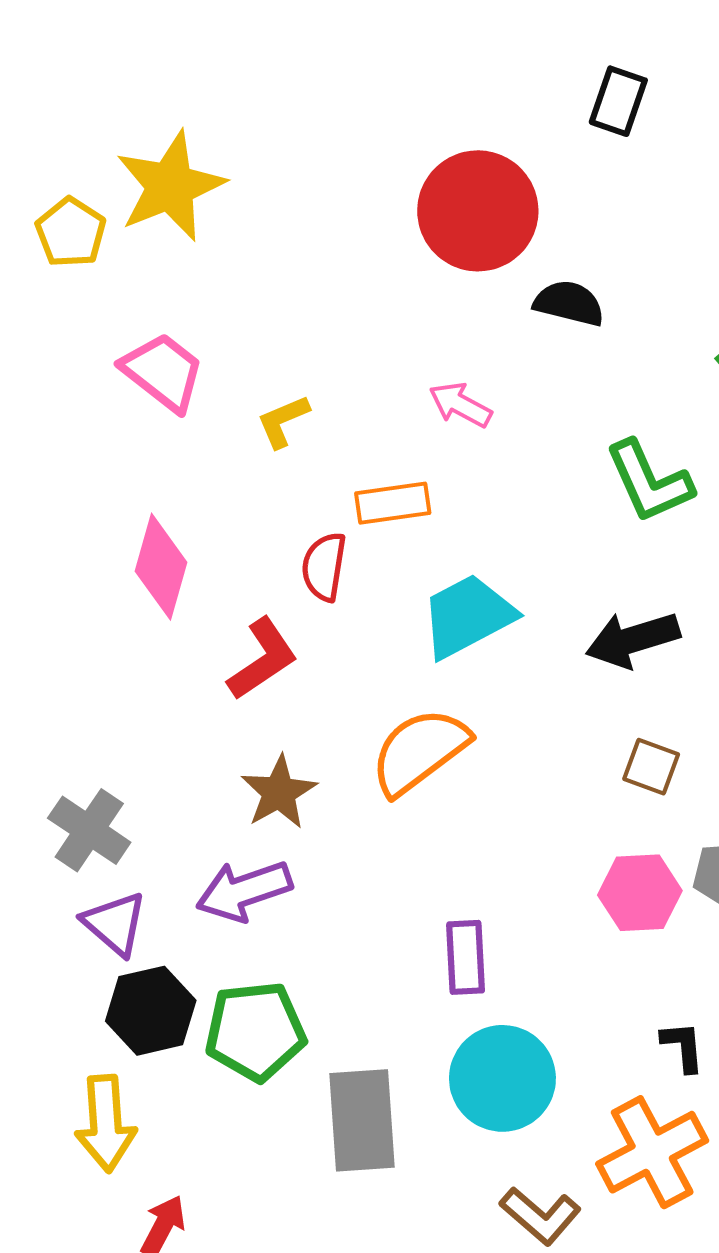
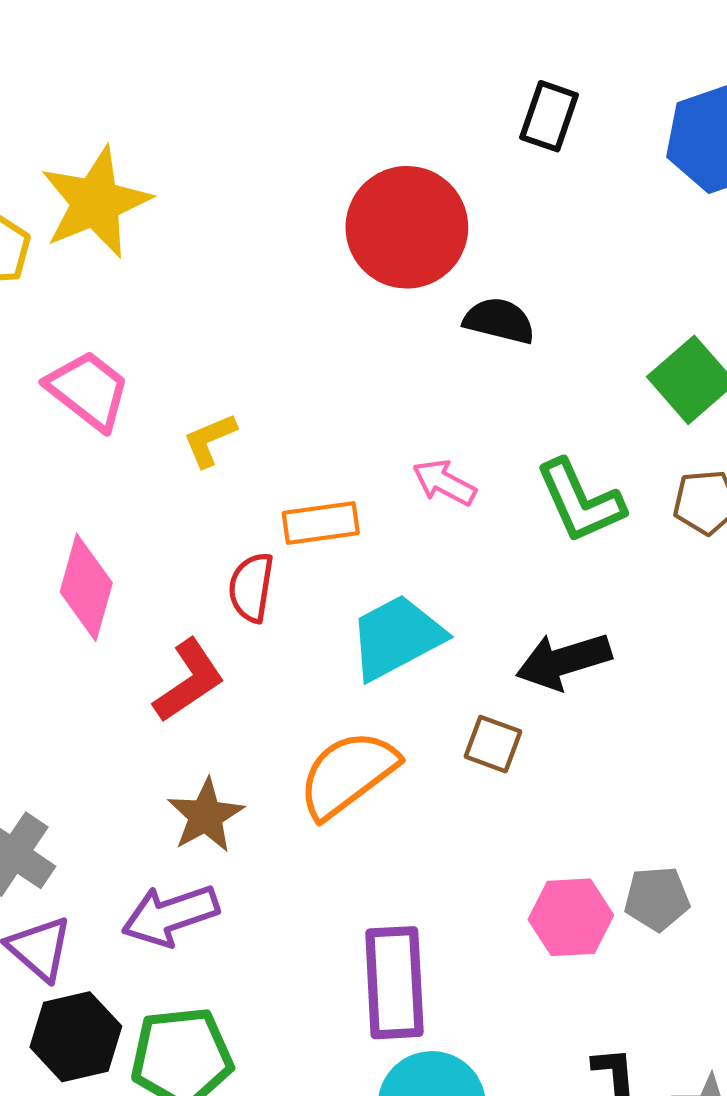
pink arrow: (460, 405) -> (444, 483), moved
brown square: (651, 767) -> (493, 744), moved
purple rectangle: (466, 957) -> (394, 983), size x1.5

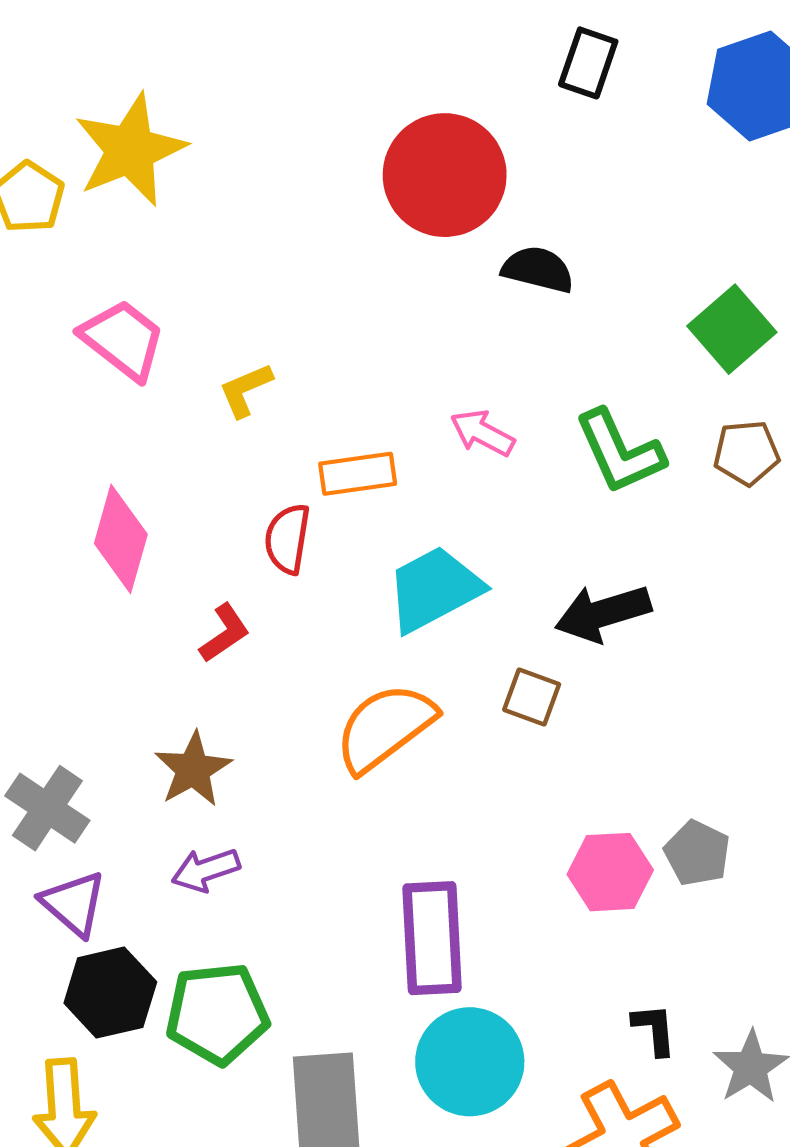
red L-shape: (189, 681) -> (225, 633), size x0.7
brown star: (206, 816) -> (193, 769), moved
gray pentagon: (657, 899) -> (697, 853), turned 30
purple arrow: (170, 915) -> (206, 870), size x0.7

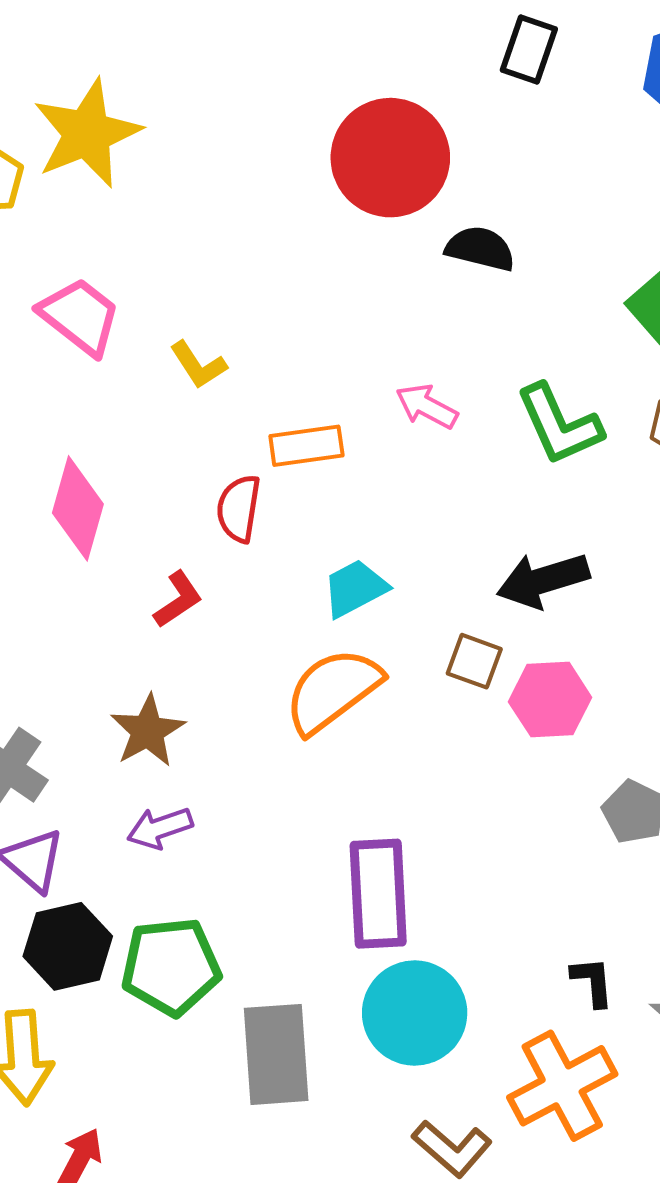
yellow L-shape: (245, 390) -> (198, 365), turned -100
cyan trapezoid: (434, 589) -> (355, 588), moved, size x0.7
pink hexagon: (610, 872) -> (550, 700), moved

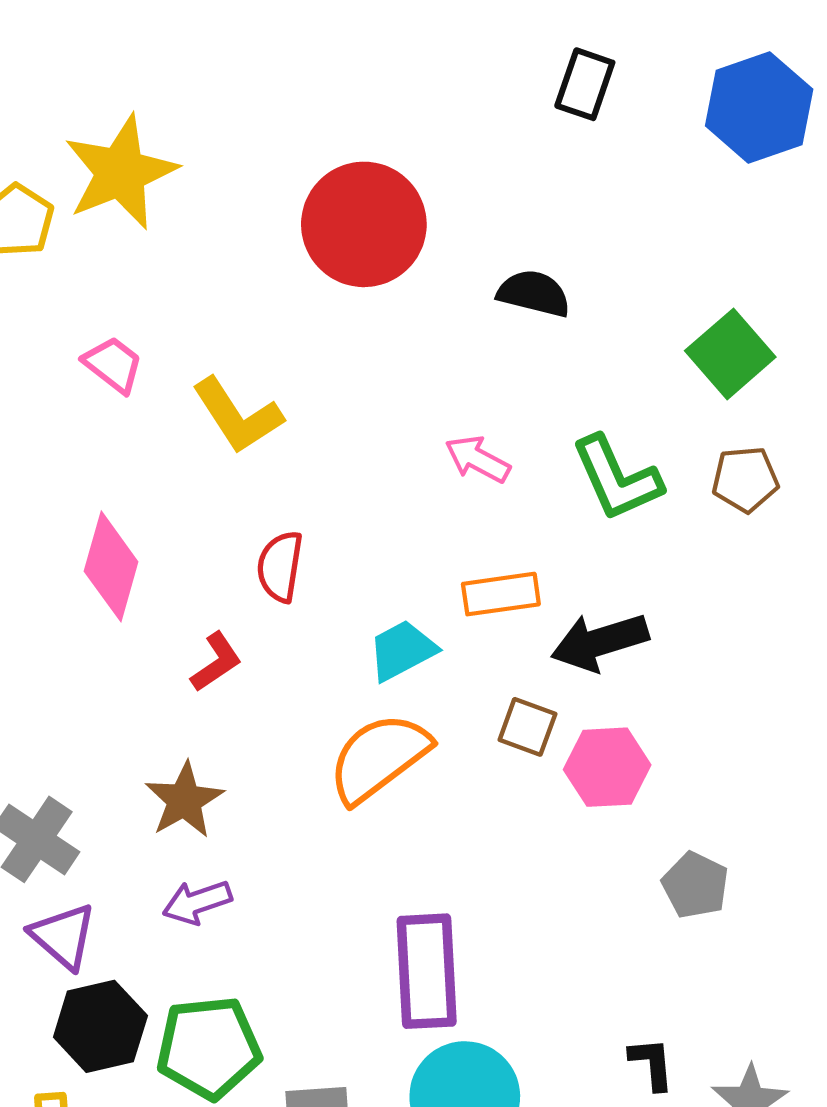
red circle: (390, 158) -> (364, 224), moved
pink trapezoid: (80, 316) -> (113, 365), size x0.7
yellow L-shape: (198, 365) -> (237, 416), size x1.5
orange rectangle: (306, 446) -> (501, 594), moved

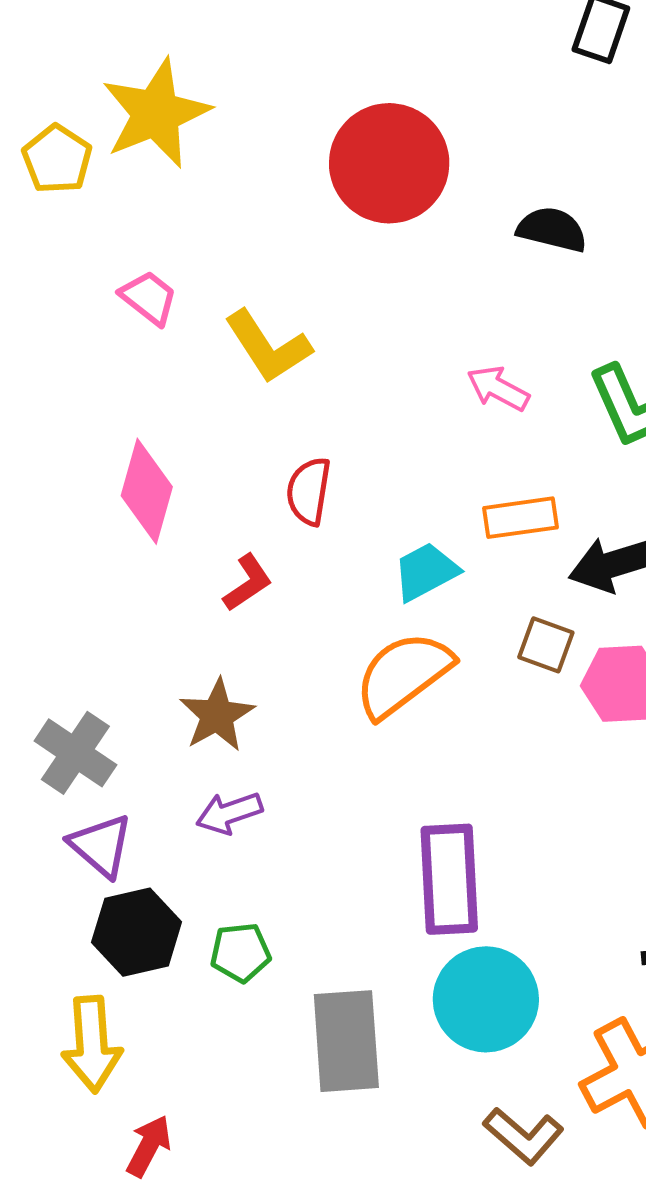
green pentagon: (209, 1048) -> (240, 953), size x0.6

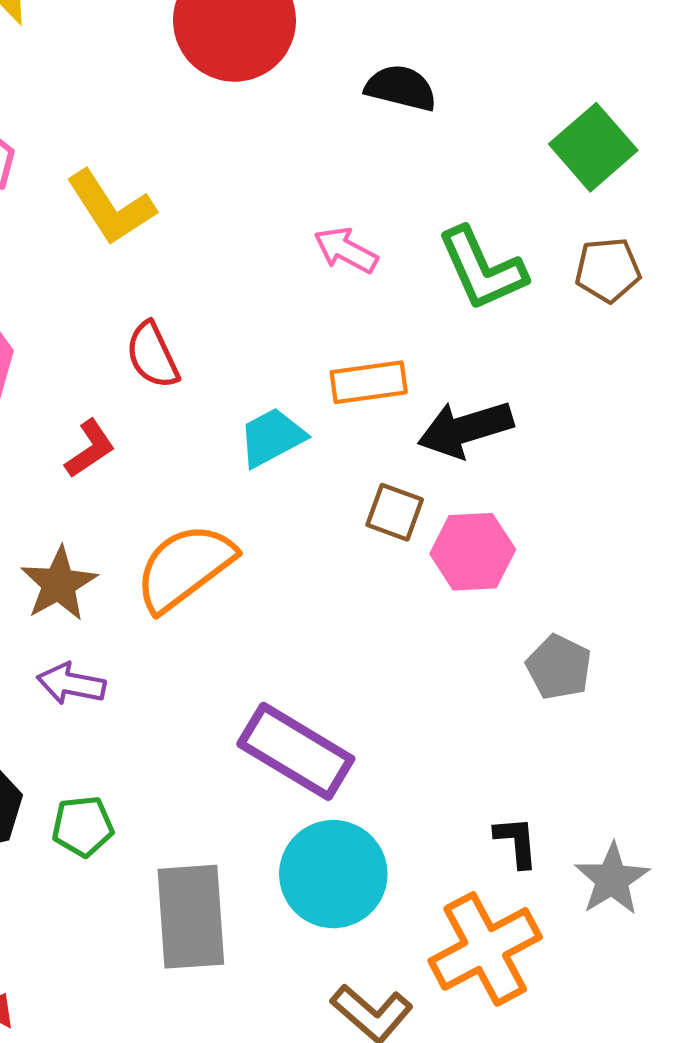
red semicircle: (309, 491) -> (152, 355), turned -34
orange semicircle: (403, 674) -> (185, 567), moved
purple arrow: (229, 813) -> (71, 684), turned 30
purple rectangle: (449, 879) -> (296, 751), turned -56

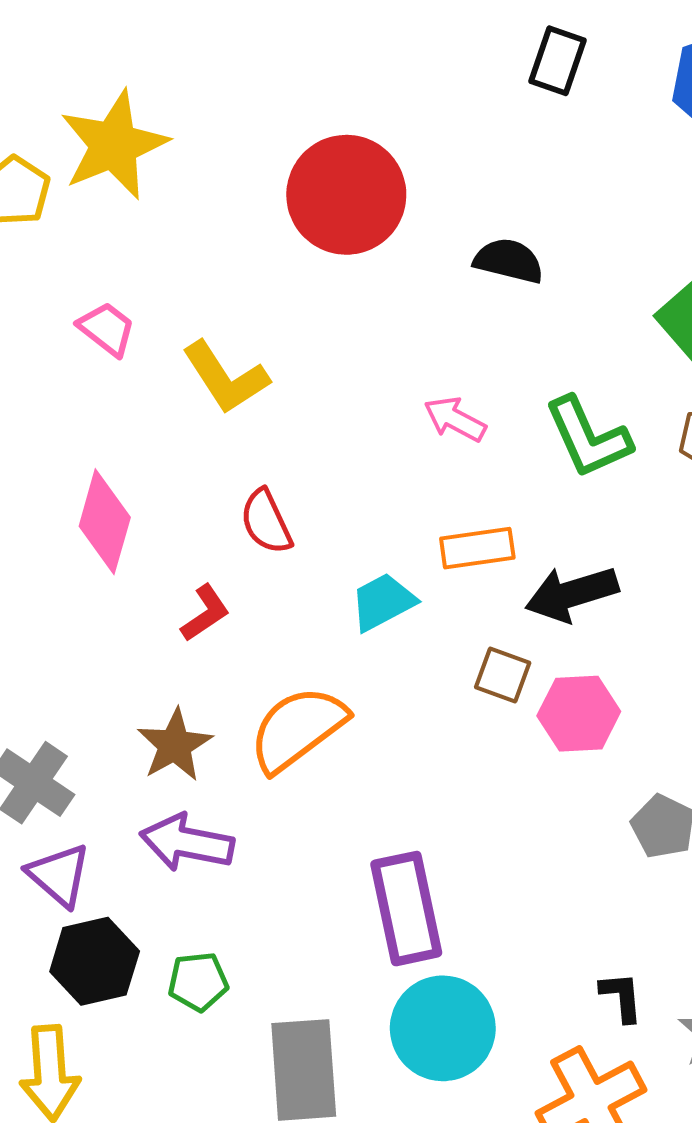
purple arrow: (71, 684) -> (187, 843), size x1.4
purple rectangle: (296, 751) -> (406, 909), turned 47

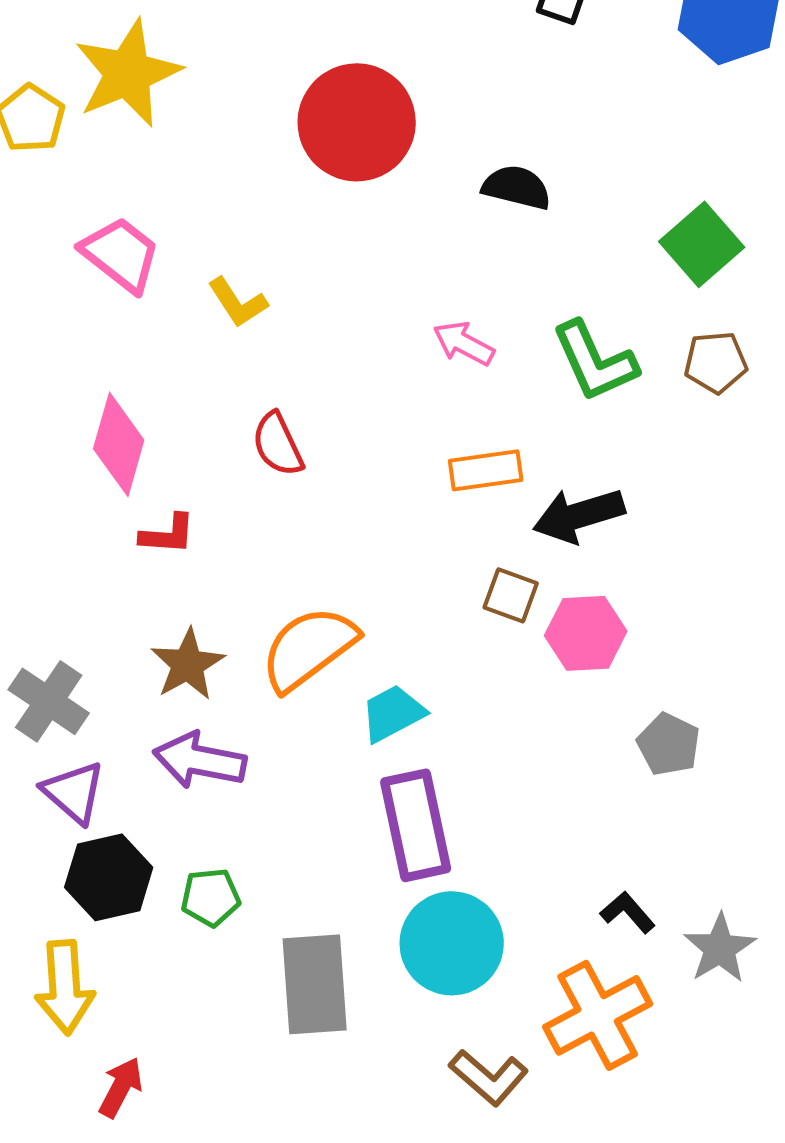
pink trapezoid: (107, 329) -> (121, 254), size x1.4
yellow L-shape: (225, 378) -> (238, 302), size x0.7
cyan trapezoid: (383, 602) -> (393, 713), moved
red L-shape: (205, 613) -> (168, 534), moved, turned 38
black L-shape: (621, 997) -> (628, 912), turned -36

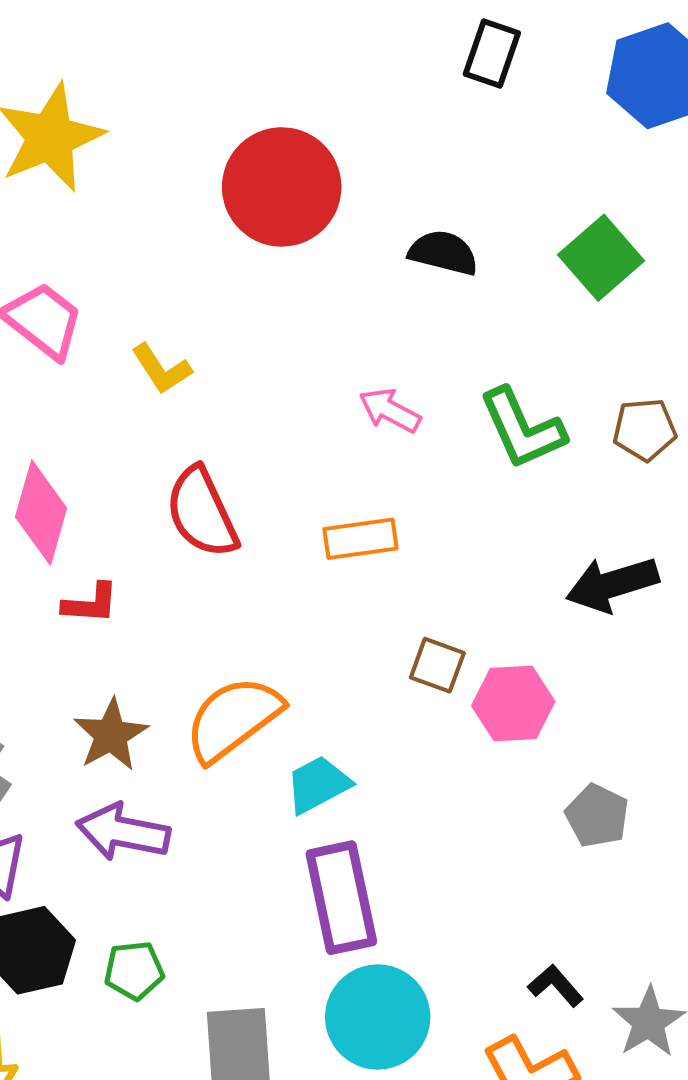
green square: (702, 244) -> (601, 258), moved
red semicircle: (278, 444) -> (202, 513), size x1.4
orange rectangle: (486, 470) -> (360, 539), moved
black arrow: (579, 515) -> (612, 584), moved

